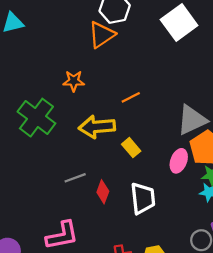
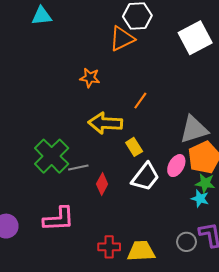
orange line: (131, 97) -> (140, 101), turned -36
green cross: (36, 118) -> (52, 156), moved
white trapezoid: (143, 198) -> (145, 177), moved, turned 36

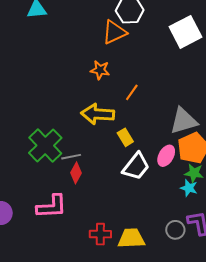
orange star: (90, 78) -> (100, 70), moved
red diamond: (102, 184) -> (76, 173), moved

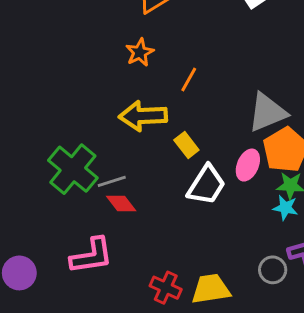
orange star: (100, 70) -> (140, 52), turned -30
red diamond: (76, 173) -> (121, 204), turned -60
red cross: (100, 234) -> (166, 288), turned 30

